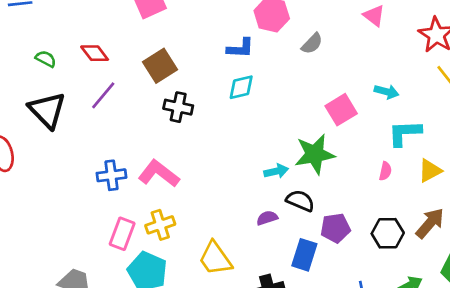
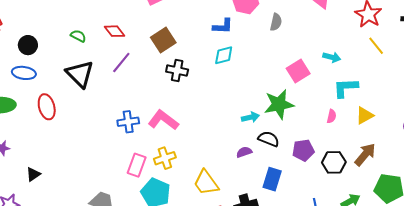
gray semicircle: (312, 44) -> (276, 22), turned -30
purple pentagon: (335, 228) -> (303, 150), moved

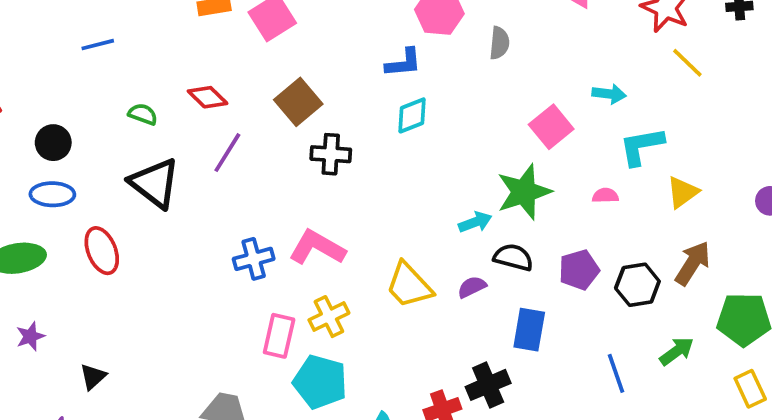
pink semicircle: (332, 116) -> (605, 196), moved, turned -96
yellow trapezoid: (206, 183) -> (409, 285), moved

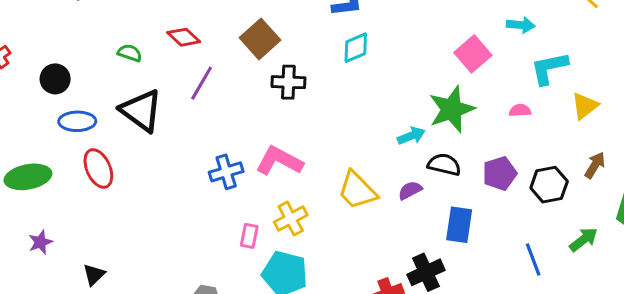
blue ellipse: (52, 194) -> (77, 121), moved
brown arrow: (693, 263) -> (595, 165), size x0.7
pink rectangle: (279, 336) -> (249, 236), size x0.7

